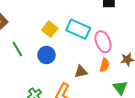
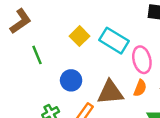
blue circle: (46, 55) -> (71, 80), moved
brown triangle: (81, 72) -> (110, 92), size x1.6

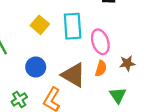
cyan rectangle: (114, 41) -> (73, 26), turned 60
brown triangle: (110, 92) -> (73, 75), turned 40

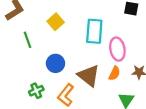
yellow square: (40, 25) -> (56, 22), moved

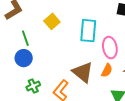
blue circle: (55, 63) -> (24, 58), moved

